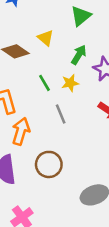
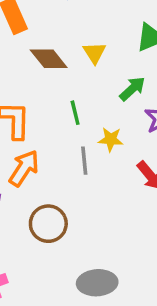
yellow star: (70, 83) -> (111, 139), moved

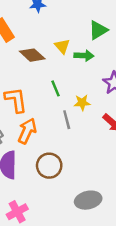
green arrow: (132, 89) -> (84, 56), moved, turned 54

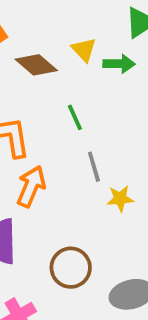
yellow star: (82, 103) -> (120, 198), moved
brown circle: (49, 166) -> (71, 268), moved

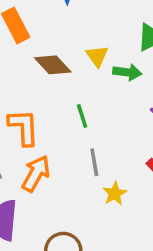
yellow star: (120, 198) -> (115, 193), turned -30

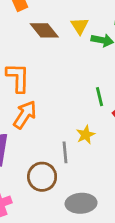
green line: (82, 116) -> (100, 97), moved
gray line: (94, 162) -> (65, 152), moved

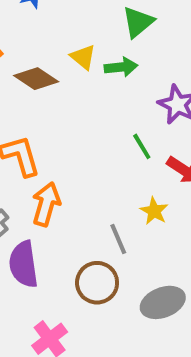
yellow star: (86, 135) -> (154, 211), moved

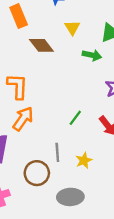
yellow triangle: (83, 57) -> (72, 28), moved
green line: (142, 146) -> (75, 118), moved, turned 49
yellow star: (154, 211) -> (84, 160), moved

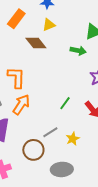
orange rectangle: (19, 16) -> (16, 19), turned 60
yellow triangle: (72, 28) -> (49, 25), moved, turned 40
gray line: (57, 152) -> (50, 132), turned 63

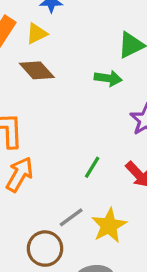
yellow triangle: (49, 25) -> (37, 34), moved
yellow star: (73, 139) -> (109, 226), size x1.5

